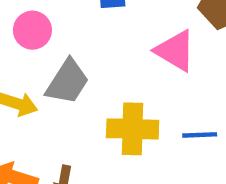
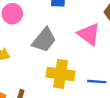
gray trapezoid: (67, 82) -> (44, 40), moved

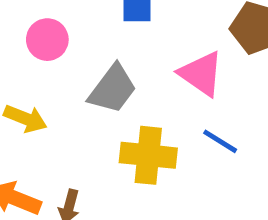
blue line: (97, 82) -> (220, 141), moved, turned 30

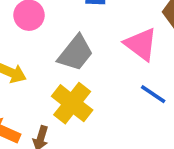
yellow cross: (148, 155) -> (72, 103), moved, turned 30

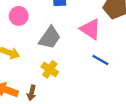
yellow cross: (72, 103) -> (50, 69), size x0.7

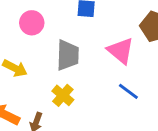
gray trapezoid: (50, 38) -> (68, 55), turned -40

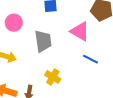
yellow cross: (63, 95) -> (53, 77), moved

